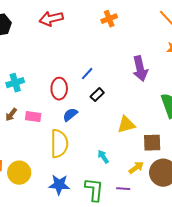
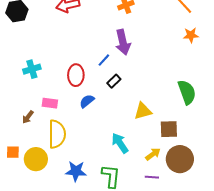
purple arrow: (140, 69) -> (123, 42), moved
brown arrow: (11, 115) -> (28, 117), moved
yellow semicircle: (59, 144) -> (57, 134), moved
cyan arrow: (103, 157) -> (120, 143), size x1.5
purple line: (123, 189) -> (152, 177), moved

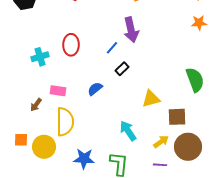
red ellipse: (76, 75) -> (71, 45), moved

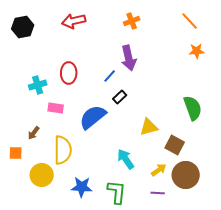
blue semicircle: (95, 89) -> (93, 117), size x1.8
pink rectangle: (58, 91) -> (56, 108), moved
brown square: (177, 117) -> (175, 145), turned 30
orange square: (21, 140) -> (16, 153), moved

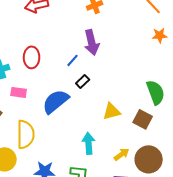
brown square: (175, 145) -> (143, 119), moved
cyan arrow: (126, 159) -> (89, 143), turned 30

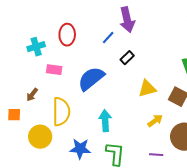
black rectangle: (83, 81) -> (127, 58), moved
cyan arrow: (89, 143) -> (105, 121), moved
yellow arrow: (122, 154) -> (155, 121), moved

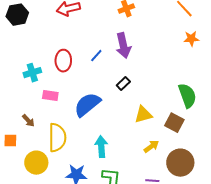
blue line: (108, 38) -> (96, 56), moved
brown arrow: (32, 95) -> (28, 121), turned -80

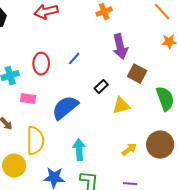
purple arrow: (123, 46) -> (120, 47), moved
yellow triangle: (143, 115) -> (121, 106), moved
brown square: (174, 123) -> (137, 74), moved
brown circle: (180, 163) -> (160, 145), moved

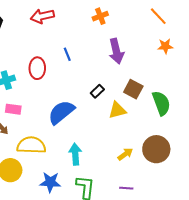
blue line: (74, 59) -> (67, 54), moved, turned -64
brown square: (137, 74) -> (133, 89), moved
pink rectangle: (28, 99) -> (13, 109), moved
yellow semicircle: (35, 141) -> (31, 145), turned -88

